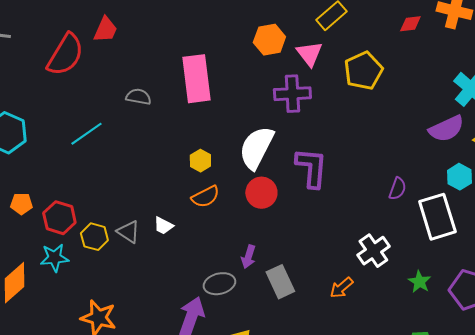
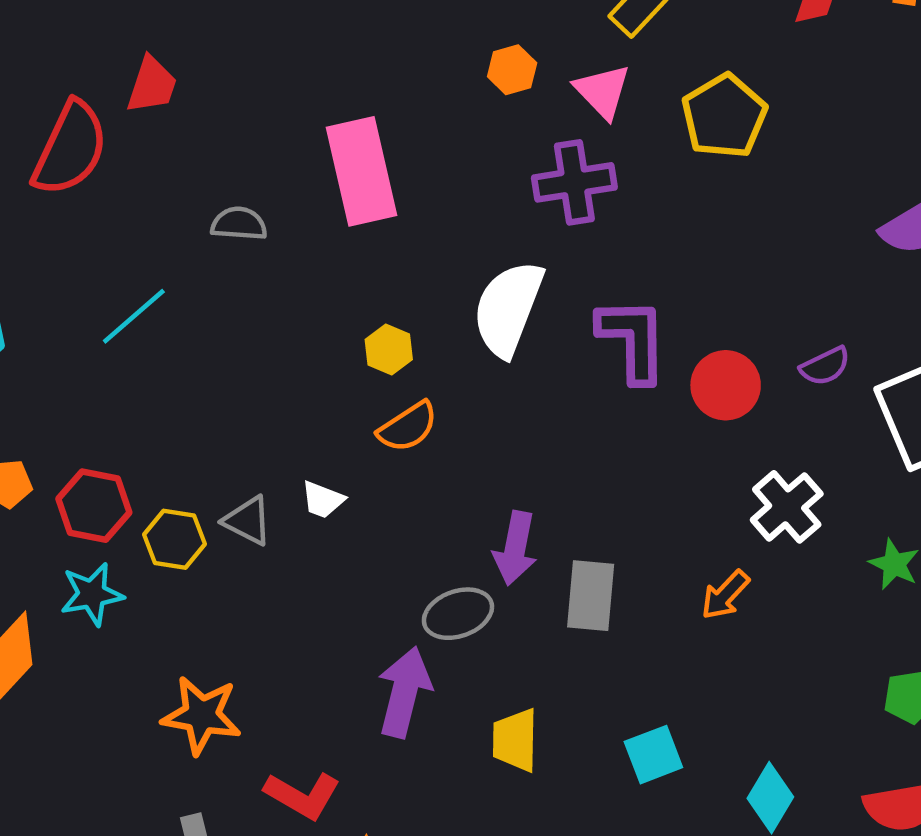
orange hexagon: (269, 40) -> (512, 70), size x0.7
purple semicircle: (397, 189) -> (825, 366), turned 50
red circle: (261, 193) -> (726, 385), moved
purple arrow: (248, 257) -> (515, 548), size x1.4
gray rectangle: (280, 282) -> (591, 596), turned 36

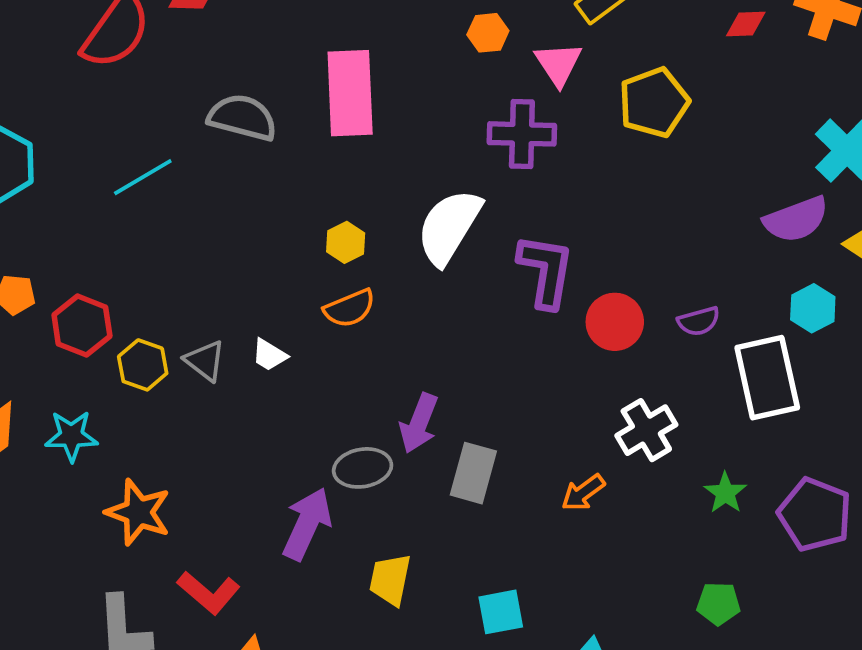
gray semicircle: (239, 224) -> (242, 117), size x1.5
cyan star: (92, 594) -> (71, 436), moved

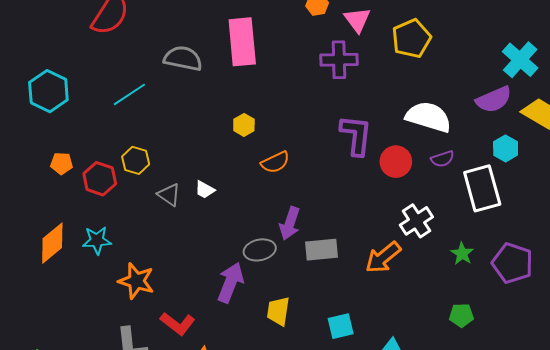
white semicircle: (449, 227) -> (428, 117), moved, turned 78
orange semicircle: (350, 308) -> (275, 162), moved
yellow hexagon: (143, 365) -> (136, 160), moved
gray rectangle: (473, 473) -> (321, 250), turned 72
orange arrow: (583, 493) -> (383, 257), size x1.5

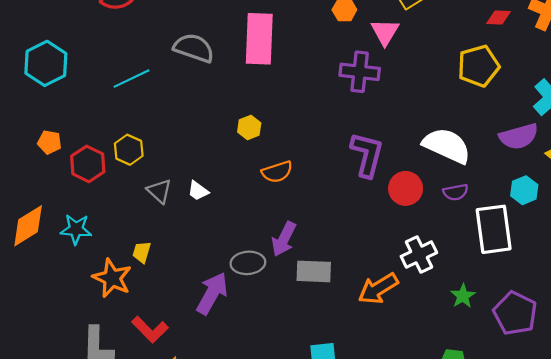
yellow pentagon: (411, 38) -> (478, 66), moved
yellow trapezoid: (278, 311) -> (142, 252), moved, size x0.7

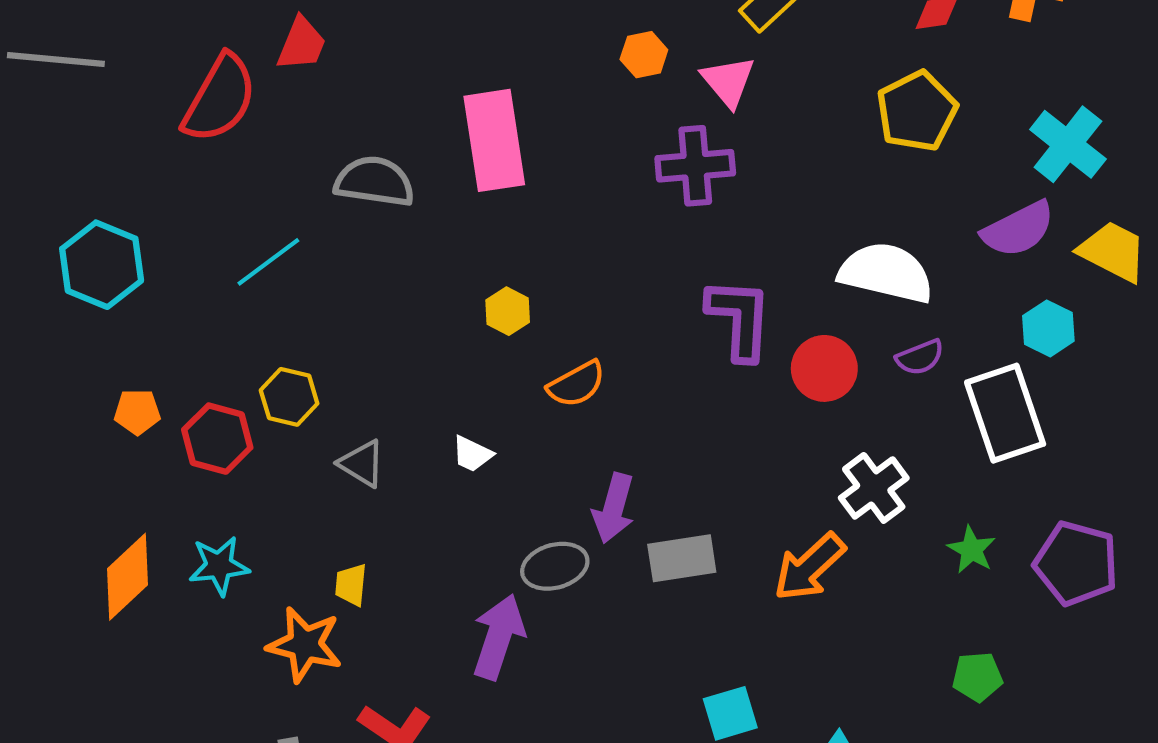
white trapezoid: (198, 191) -> (472, 454), moved

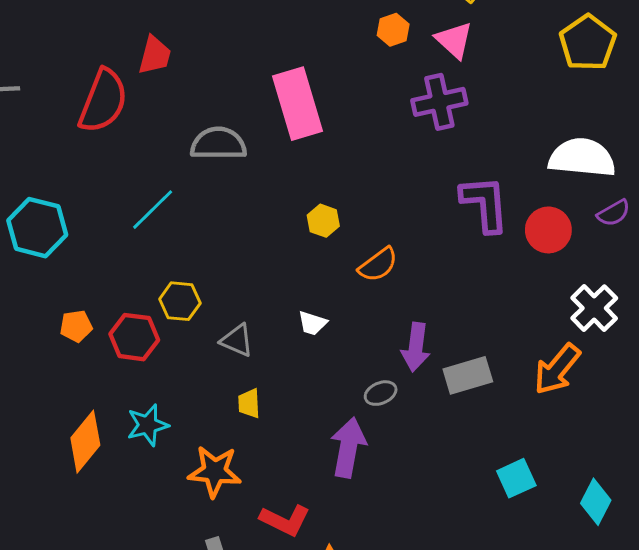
gray ellipse: (555, 566) -> (381, 393), size x0.7
yellow trapezoid: (351, 585) -> (249, 403), moved

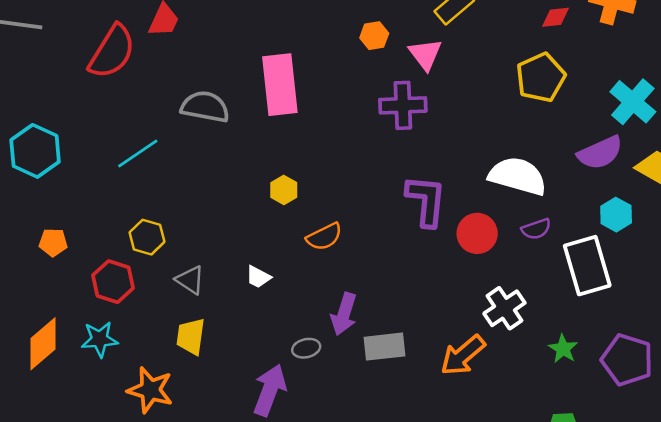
red hexagon: (134, 337) -> (113, 282), moved
yellow trapezoid: (249, 403) -> (191, 337), size x1.4

